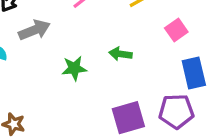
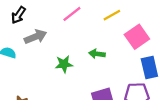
pink square: (176, 30) -> (137, 37), size x1.5

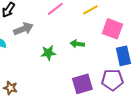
pink square: (137, 37) -> (112, 29), turned -35

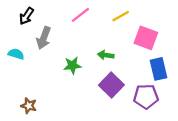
gray arrow: (23, 29) -> (44, 38), turned 132
purple square: (82, 84) -> (111, 85), moved, turned -30

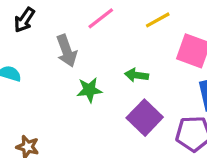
gray arrow: (44, 38) -> (67, 51), moved, turned -40

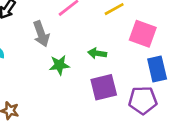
purple square: (145, 118) -> (104, 87), turned 32

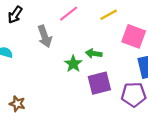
green star: (59, 65) -> (73, 64), moved, turned -30

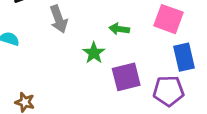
green arrow: (94, 54) -> (119, 29), moved

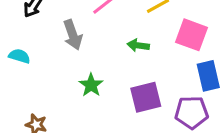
green star: (94, 53) -> (91, 85), moved

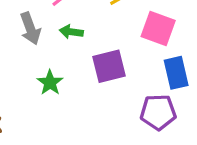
green arrow: (138, 45) -> (71, 32), moved
purple square: (146, 97) -> (109, 66), moved

